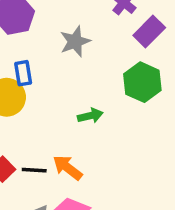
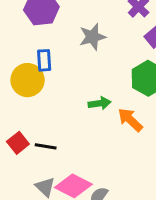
orange arrow: (68, 168) -> (130, 120), moved

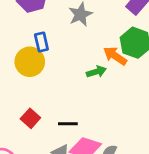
orange arrow: (130, 120) -> (115, 56), moved
black line: (46, 146) -> (68, 124), moved

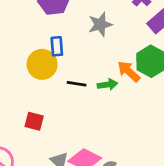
red square: (30, 118) -> (34, 121), turned -36
black line: (68, 124) -> (77, 84), moved

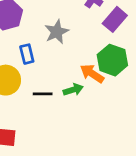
blue rectangle: (57, 46) -> (27, 54), moved

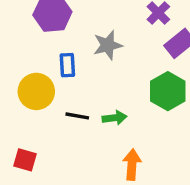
orange arrow: (92, 74) -> (132, 165), moved, turned 50

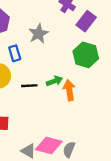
orange arrow: (132, 165) -> (69, 90), moved

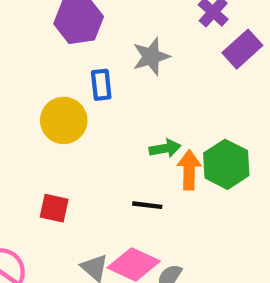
green hexagon: (86, 55) -> (226, 164), moved
black line: (29, 86) -> (147, 205), moved

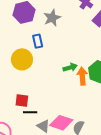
gray star: (151, 57) -> (52, 18), moved
black line: (147, 205) -> (30, 112), moved

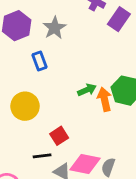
yellow circle: (22, 59) -> (25, 106), moved
red square: (22, 100) -> (59, 136), moved, turned -32

